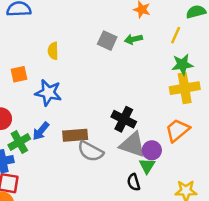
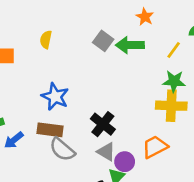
green arrow: (133, 39) -> (130, 45), size x1.5
blue star: (48, 93) -> (55, 97), moved
blue arrow: (41, 131) -> (14, 140), moved
gray triangle: (132, 145) -> (106, 152), size x0.7

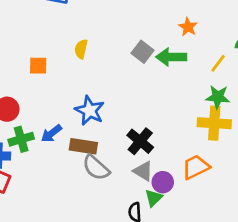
blue arrow: (14, 140) -> (51, 133), moved

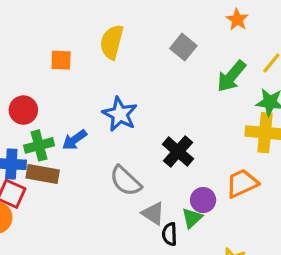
yellow semicircle: (81, 49) -> (112, 42), size x1.5
green arrow: (171, 57) -> (231, 76), moved, turned -52
brown rectangle: (83, 146) -> (43, 174), moved
gray triangle: (143, 171) -> (153, 213), moved

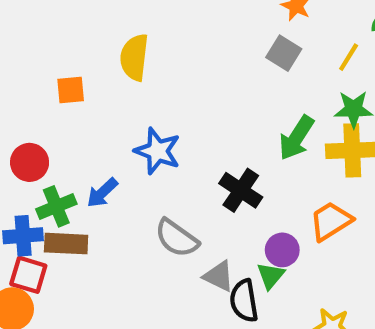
gray square: (183, 47) -> (284, 53), moved
green arrow: (231, 76) -> (296, 138), moved
black semicircle: (170, 234) -> (244, 301), size x1.4

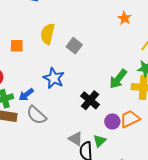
gray square: (284, 53) -> (74, 46), moved
gray semicircle: (177, 238) -> (36, 115), moved
purple circle: (282, 250) -> (112, 121), moved

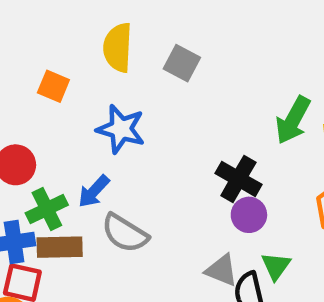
orange square: (17, 46) -> (53, 86), turned 32
blue star: (54, 78) -> (121, 129), moved
purple circle: (112, 121) -> (249, 215), moved

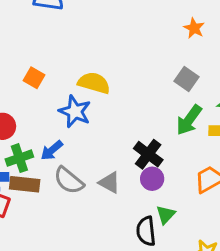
yellow semicircle: (118, 47) -> (94, 83), moved, turned 96
gray square: (182, 63) -> (187, 79), moved
gray triangle: (222, 270) -> (109, 183), moved

